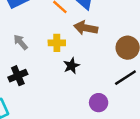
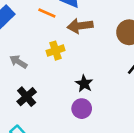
black star: (71, 66) -> (84, 84), moved
purple circle: (99, 103) -> (82, 109), moved

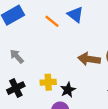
brown arrow: (80, 26) -> (89, 59), moved
yellow cross: (56, 51) -> (48, 82), moved

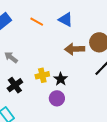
blue triangle: (75, 15) -> (66, 20), moved

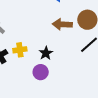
yellow cross: (42, 75) -> (20, 50), moved

